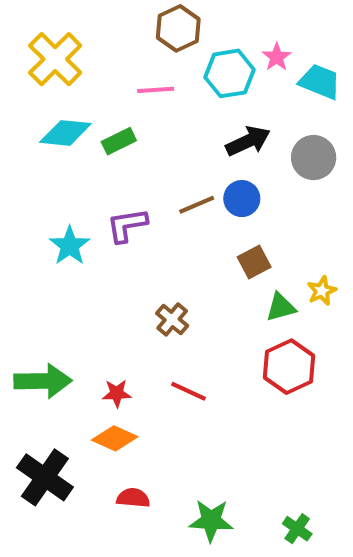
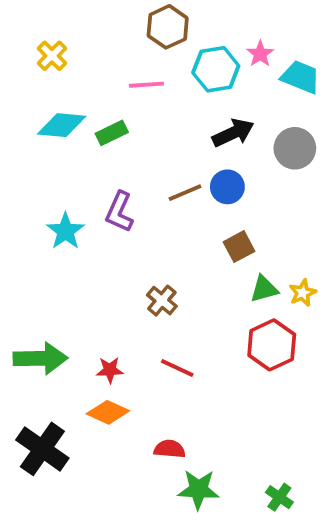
yellow cross: (55, 59) -> (52, 56), size x0.6
purple L-shape: (127, 225) -> (119, 212), turned -57
yellow star: (322, 291) -> (303, 293), moved
red semicircle: (133, 498) -> (170, 449), moved

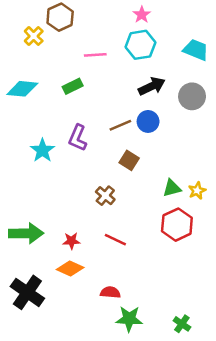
brown hexagon: (168, 27) -> (60, 17), moved
pink star: (260, 54) -> (142, 15), moved
cyan diamond: (62, 125) -> (22, 89), moved
brown square: (239, 247) -> (129, 160), moved, turned -30

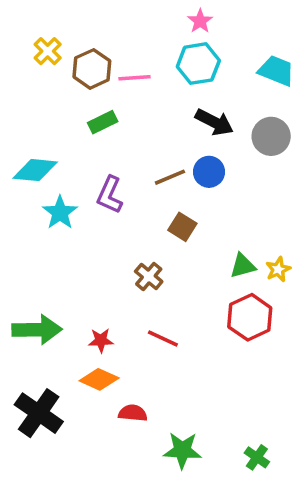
brown hexagon: (60, 17) -> (92, 69), moved
black arrow: (152, 86) -> (214, 122), turned 52
cyan diamond: (22, 89) -> (35, 170), moved
red semicircle: (110, 292) -> (133, 413), moved

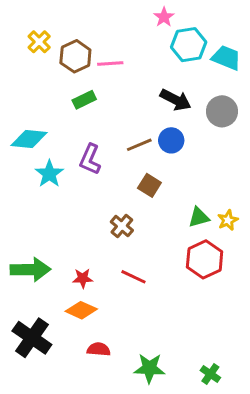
cyan hexagon: (198, 64) -> (189, 45), moved
red semicircle: (133, 413) -> (99, 349), moved

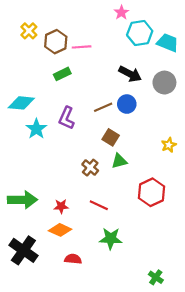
green triangle: (199, 217) -> (119, 161), moved
yellow star: (228, 220) -> (169, 145), moved
green star: (149, 368) -> (111, 239), moved

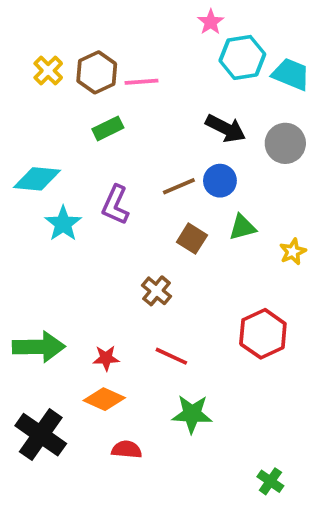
yellow cross: (29, 31) -> (48, 71), moved
green triangle: (119, 161) -> (242, 227), moved

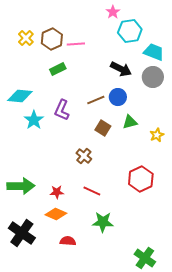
cyan trapezoid: (291, 74) -> (154, 52), moved
green cross: (270, 481) -> (145, 258), size x1.5

